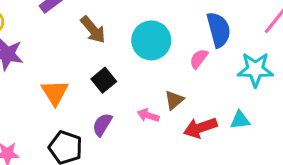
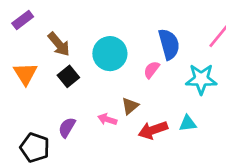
black square: (104, 80) -> (68, 76), moved
orange triangle: (55, 92) -> (25, 74), moved

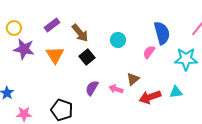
purple rectangle: (23, 20) -> (52, 25), moved
cyan circle: (110, 54) -> (118, 40), size x0.6
purple semicircle: (67, 127) -> (92, 88), moved

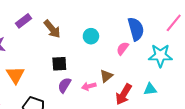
orange triangle: (55, 55) -> (15, 75), moved
black square: (87, 57) -> (59, 64), moved, turned 35
pink arrow: (116, 89) -> (89, 86), turned -32
red arrow: (150, 97) -> (124, 94), turned -40

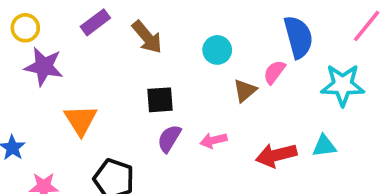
brown triangle: (106, 76) -> (245, 91), moved
red arrow: (124, 94) -> (276, 155), turned 45

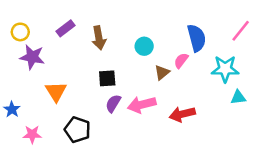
brown arrow: (147, 37) -> (99, 38), turned 30
pink arrow: (213, 140) -> (142, 105), size x1.6
cyan triangle: (324, 146) -> (238, 97), moved

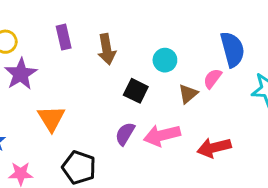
purple rectangle: (66, 28) -> (64, 37), turned -66
purple star: (32, 57) -> (21, 74), turned 30
black square: (107, 78) -> (136, 91), moved, turned 30

